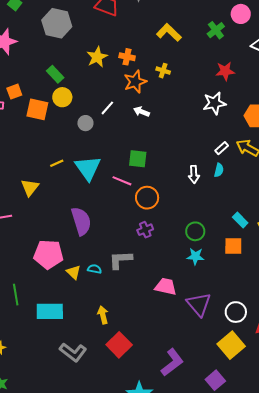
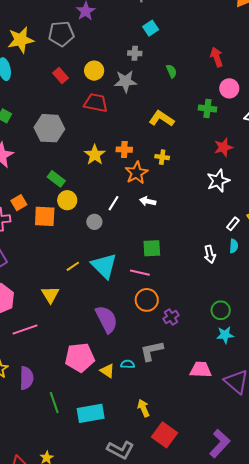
green cross: (216, 30) -> (207, 108), turned -36
orange circle: (147, 198) -> (147, 300), moved

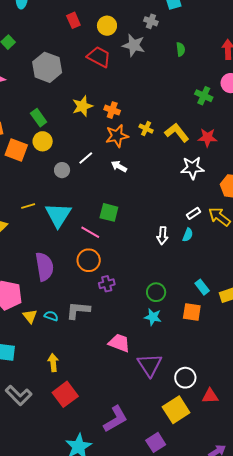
yellow L-shape: (161, 119) -> (177, 133), moved

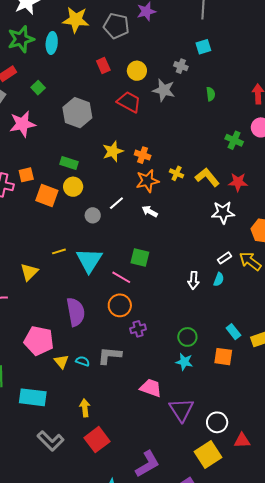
green rectangle: (39, 118) -> (69, 163), turned -36

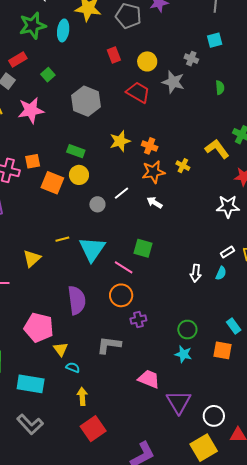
yellow L-shape: (207, 177) -> (217, 149), moved
cyan semicircle: (83, 361) -> (73, 367), moved
gray L-shape: (51, 441) -> (30, 424), moved

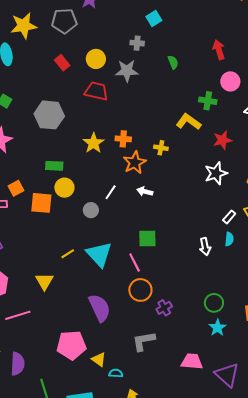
pink line: (124, 267) -> (135, 263), turned 48
cyan star: (183, 354) -> (217, 328), turned -30

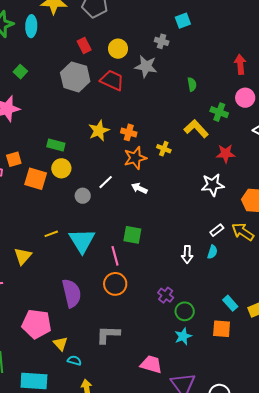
green semicircle: (173, 62) -> (192, 84), moved
gray hexagon: (49, 115) -> (75, 77), moved
purple cross: (164, 308) -> (166, 295), moved, turned -35

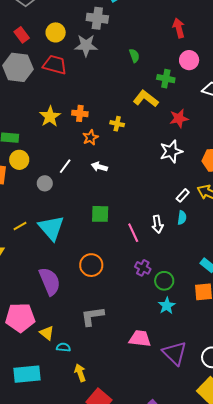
gray cross: (162, 41) -> (97, 18), size x1.5
orange star: (135, 158) -> (90, 138), size x0.7
pink line: (115, 256) -> (133, 233), moved

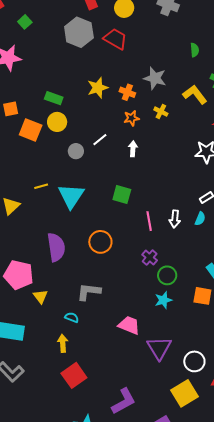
gray star: (86, 45) -> (155, 78), moved
white arrow: (99, 167) -> (133, 149), turned 63
cyan semicircle: (63, 347) -> (72, 317), moved

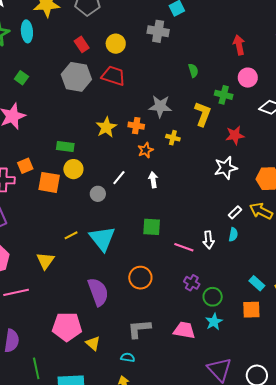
yellow L-shape: (195, 94) -> (203, 114), turned 70
pink line: (149, 221) -> (184, 247), turned -48
pink trapezoid: (129, 325) -> (184, 330), moved

